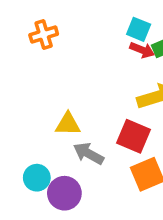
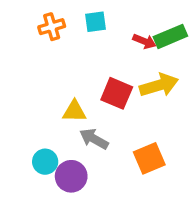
cyan square: (139, 29) -> (96, 22), moved, turned -30
red square: (133, 136) -> (117, 93), moved

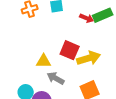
yellow arrow: (159, 85) -> (89, 58), moved

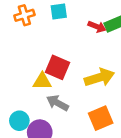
red square: (70, 50) -> (57, 67), moved

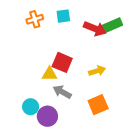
red arrow: (97, 27) -> (95, 29), size x1.5
yellow arrow: (99, 78) -> (97, 71), size x0.7

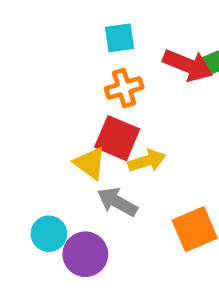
orange cross: (35, 19) -> (124, 88), moved
yellow arrow: (97, 71) -> (147, 161), moved
yellow triangle: (50, 74) -> (90, 163), turned 35

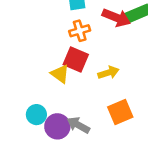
yellow arrow: (147, 161) -> (108, 73), moved
gray arrow: (117, 202) -> (78, 125), moved

